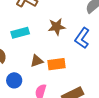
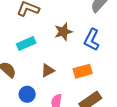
orange rectangle: (56, 64) -> (83, 71), moved

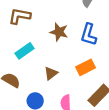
brown star: (63, 32) -> (59, 32), turned -30

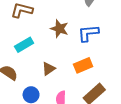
blue L-shape: (89, 35) -> (88, 33), turned 65

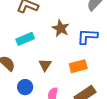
brown triangle: (49, 69) -> (45, 65), turned -32

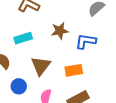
brown star: (61, 28) -> (60, 31), turned 30
brown triangle: (45, 65) -> (41, 66), size x1.5

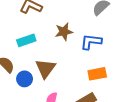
orange rectangle: (74, 70) -> (97, 74), moved
blue circle: (19, 86) -> (25, 79), moved

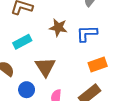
brown star: (64, 32) -> (58, 28), turned 30
blue circle: (25, 79) -> (27, 90), moved

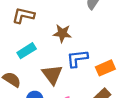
blue L-shape: (87, 34) -> (77, 58), moved

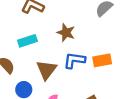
orange rectangle: (105, 68) -> (102, 60), moved

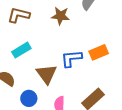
brown star: (66, 33) -> (60, 16), moved

